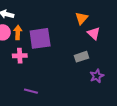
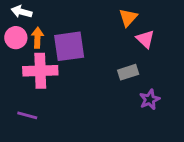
pink cross: (20, 56) -> (40, 71), size x1.6
purple line: (31, 91) -> (27, 115), moved

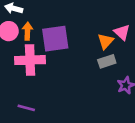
orange triangle: (128, 17) -> (106, 41), moved
purple line: (27, 115) -> (26, 108), moved

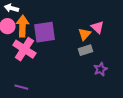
orange arrow: (27, 31) -> (22, 26), size x1.5
pink cross: (30, 60) -> (24, 49), turned 35

